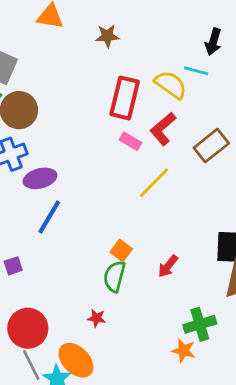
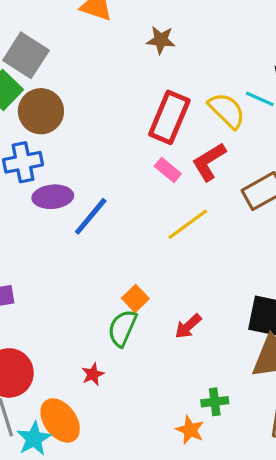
blue line: (49, 217) -> (91, 216), moved
red star: (97, 318) -> (93, 374), turned 30
green cross: (200, 324) -> (215, 402), size x0.7

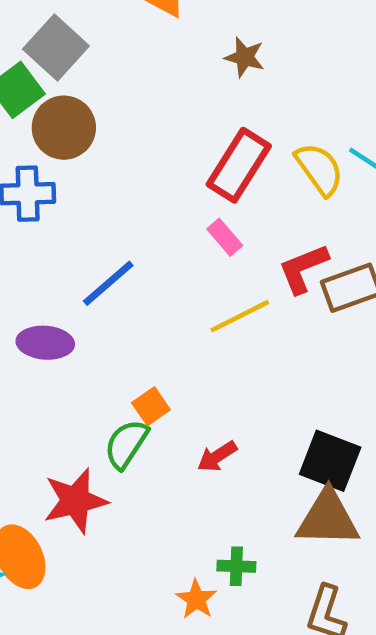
red L-shape: (209, 162) -> (303, 268), moved
purple ellipse: (53, 197) -> (45, 343), moved
red star: (93, 374) -> (75, 501), size x2.0

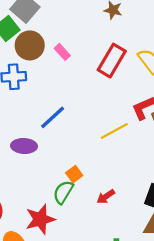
pink rectangle: (225, 237) -> (62, 52), moved

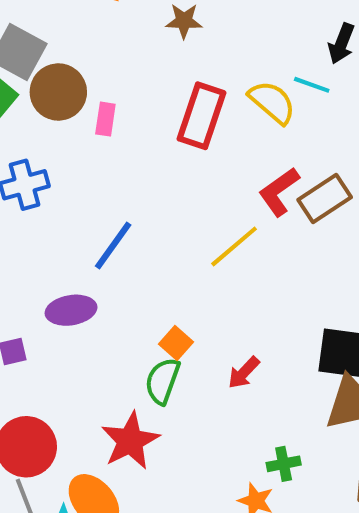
brown circle: (30, 45) -> (58, 92), moved
pink rectangle: (62, 52) -> (105, 119), turned 63

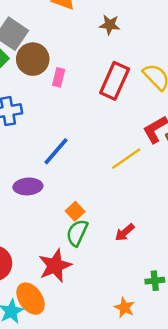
orange square: (176, 343) -> (75, 211), moved
green cross: (284, 464) -> (155, 281), moved

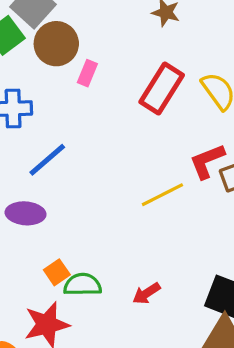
blue line: (56, 151) -> (47, 160), moved
orange square: (75, 211) -> (57, 272), moved
green semicircle: (77, 233) -> (83, 285), turned 56

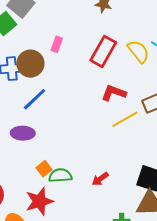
brown circle: (56, 44) -> (30, 64), moved
red L-shape: (207, 161) -> (114, 93), moved, turned 45
yellow line: (162, 195) -> (125, 119), moved

